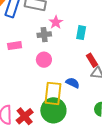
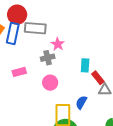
cyan rectangle: (81, 33) -> (85, 65), moved
blue semicircle: (73, 83) -> (81, 102), turned -80

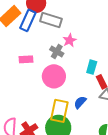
gray cross: (48, 58) -> (57, 52), turned 32
pink circle: (50, 83) -> (54, 76), size x1.5

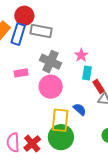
pink star: (70, 40) -> (81, 55), moved
gray cross: (57, 52) -> (50, 62), size x1.5
blue semicircle: (80, 102) -> (80, 109), turned 96

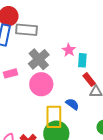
gray cross: (50, 62) -> (39, 59), turned 30
cyan rectangle: (87, 73) -> (82, 60), moved

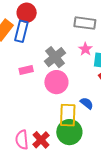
gray rectangle: (27, 30) -> (85, 23), moved

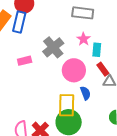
pink circle: (56, 82) -> (74, 70), moved
blue semicircle: (87, 103) -> (85, 93), turned 32

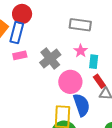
pink rectangle: (25, 61) -> (20, 55), moved
blue semicircle: (85, 93) -> (82, 105), size x1.6

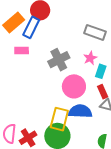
pink rectangle: (20, 55) -> (22, 50), moved
blue semicircle: (82, 105) -> (80, 111), turned -80

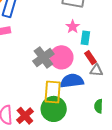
gray cross: (59, 60) -> (43, 57), moved

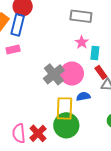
blue semicircle: (72, 81) -> (83, 96), size x0.6

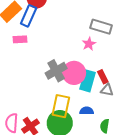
gray rectangle: (81, 16) -> (101, 27), moved
cyan rectangle: (95, 53) -> (88, 81), moved, size x1.5
blue semicircle: (83, 96) -> (87, 111), moved

